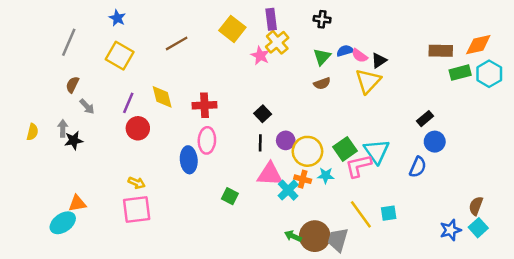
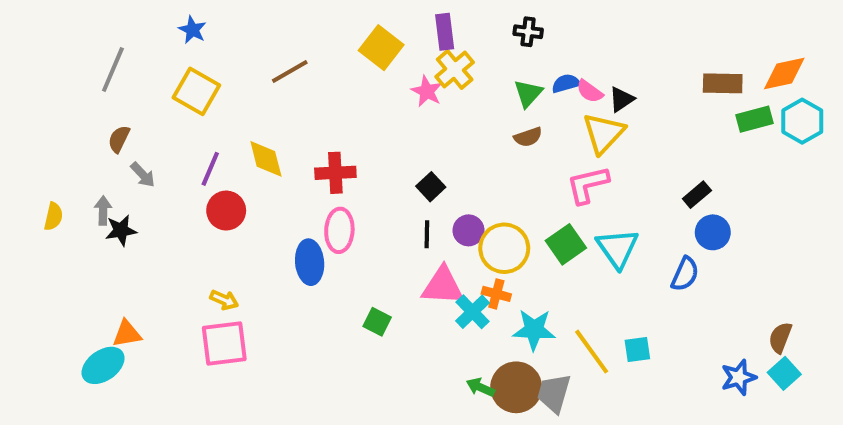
pink L-shape: (358, 166) -> (588, 185), moved
cyan star: (326, 176) -> (534, 330), moved, size x1.5

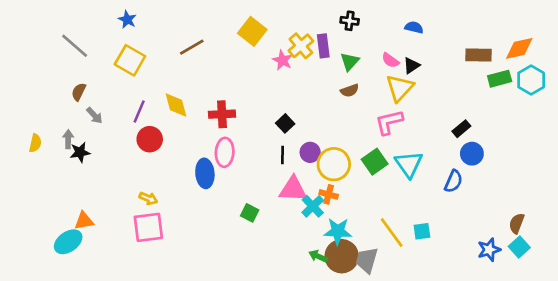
purple rectangle: (445, 32) -> (323, 46), moved
gray line: (113, 69) -> (75, 46), turned -72
blue semicircle: (566, 83) -> (414, 27), moved, turned 30
cyan star: (534, 330) -> (338, 231), moved

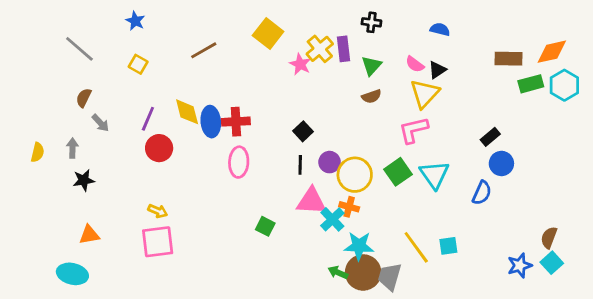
yellow square: (130, 60) -> (138, 64), size x0.6
black star: (80, 152) -> (84, 180), moved
blue ellipse: (205, 173) -> (211, 122), moved
cyan ellipse: (68, 242) -> (72, 274), moved, turned 48

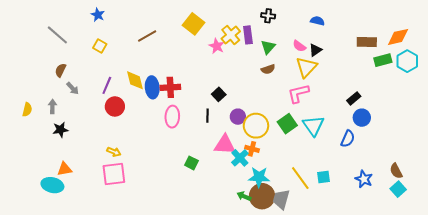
black line: (300, 165) -> (208, 116), moved
brown semicircle: (549, 238) -> (396, 171), turned -49
blue star: (520, 265) -> (364, 179), moved, turned -30
cyan ellipse: (72, 274) -> (52, 185), moved

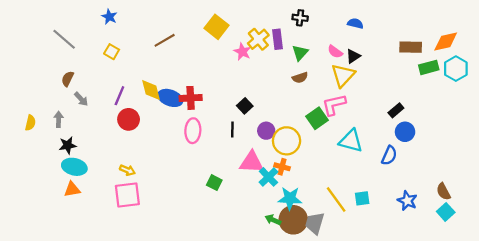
blue ellipse: (152, 87) -> (170, 98), turned -65
green square: (287, 124) -> (317, 118), moved
cyan triangle: (313, 126) -> (351, 141), turned -40
cyan ellipse: (52, 185) -> (74, 167), moved

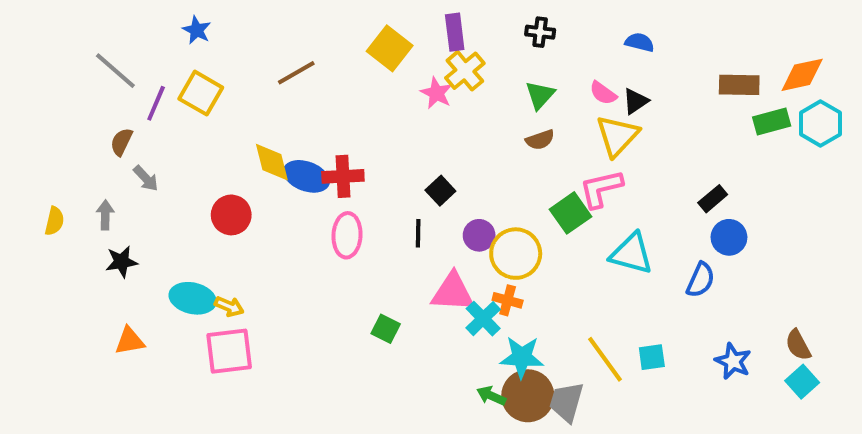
purple rectangle: (277, 39) -> (455, 32), moved
yellow square: (112, 52) -> (201, 93), size x1.5
purple line: (119, 96) -> (156, 103), moved
cyan ellipse: (74, 167) -> (193, 298), moved

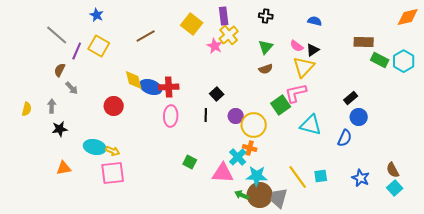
orange diamond: (802, 75) -> (408, 17), moved
green rectangle: (772, 122) -> (380, 60), turned 42
pink triangle: (453, 292) -> (223, 173), moved

